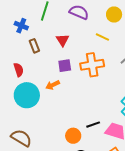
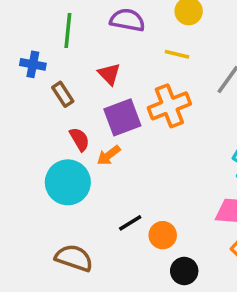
purple square: (65, 66) -> (122, 117), size x1.5
red semicircle: (19, 70) -> (79, 139), moved
black line: (93, 125) -> (130, 223), moved

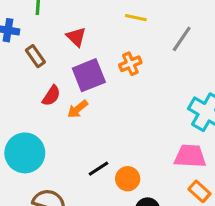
orange cross: (169, 106) -> (130, 64), size x0.6
red semicircle: (79, 139) -> (51, 96), turned 65
cyan circle: (68, 182) -> (25, 153), moved

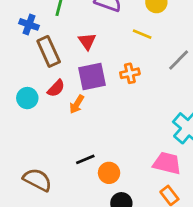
brown rectangle: (35, 56) -> (49, 51), size x1.5
orange arrow: (78, 109) -> (77, 104), turned -30
cyan circle: (25, 153) -> (27, 98), moved, size x0.6

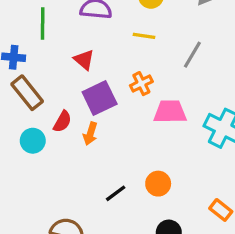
brown rectangle: (49, 51) -> (27, 93), moved
pink trapezoid: (167, 163) -> (170, 112), moved
orange circle: (109, 173) -> (158, 184), moved

